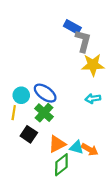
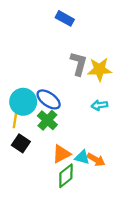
blue rectangle: (72, 27) -> (65, 18), moved
gray L-shape: (83, 41) -> (79, 64), moved
cyan circle: (21, 95) -> (23, 102), size x1.5
black square: (29, 134) -> (21, 143), moved

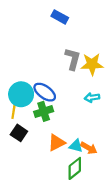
green cross: (47, 120) -> (44, 111), turned 30
green diamond: (66, 176) -> (75, 168), moved

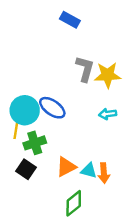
green cross: (44, 111) -> (35, 143), moved
black square: (19, 133) -> (26, 169), moved
orange arrow: (89, 148) -> (104, 173), turned 56
green diamond: (75, 168) -> (74, 203), moved

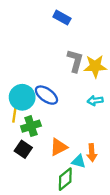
cyan triangle: (89, 171) -> (79, 161), moved

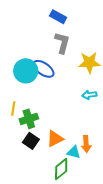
gray L-shape: (75, 61) -> (62, 43), moved
blue ellipse: (46, 95) -> (43, 69), moved
cyan circle: (22, 97) -> (26, 71), moved
black square: (23, 149) -> (31, 141), moved

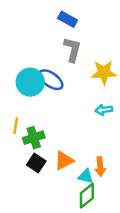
green diamond: (61, 169) -> (87, 196), moved

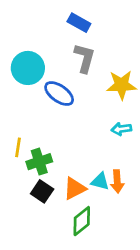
cyan circle: (30, 82) -> (28, 68), moved
orange arrow: (100, 167) -> (117, 181), moved
cyan triangle: (86, 176) -> (100, 181), moved
green diamond: (87, 196) -> (82, 221), moved

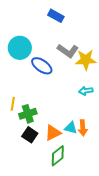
gray L-shape: (85, 58) -> (68, 51), moved, turned 110

